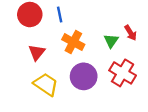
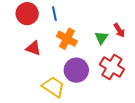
red triangle: (37, 52) -> (33, 48), turned -49
yellow trapezoid: (46, 84) -> (53, 87), moved

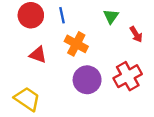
green triangle: (101, 38) -> (111, 16), moved
red cross: (112, 67) -> (128, 76), turned 30
yellow trapezoid: (53, 87) -> (27, 99), moved

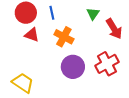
red arrow: (136, 34) -> (114, 29), size x1.5
red triangle: (38, 55) -> (32, 35), moved

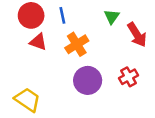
orange cross: (64, 37) -> (77, 44), turned 30
red cross: (107, 64) -> (129, 77), size x0.7

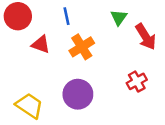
red circle: (31, 15) -> (18, 16), moved
purple circle: (88, 80) -> (78, 94), moved

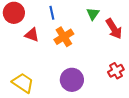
red cross: (137, 81) -> (116, 71), moved
purple circle: (78, 94) -> (72, 80), moved

